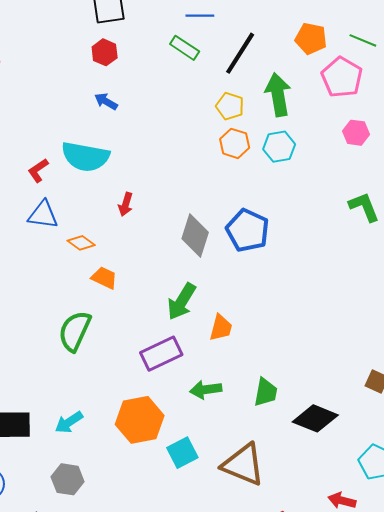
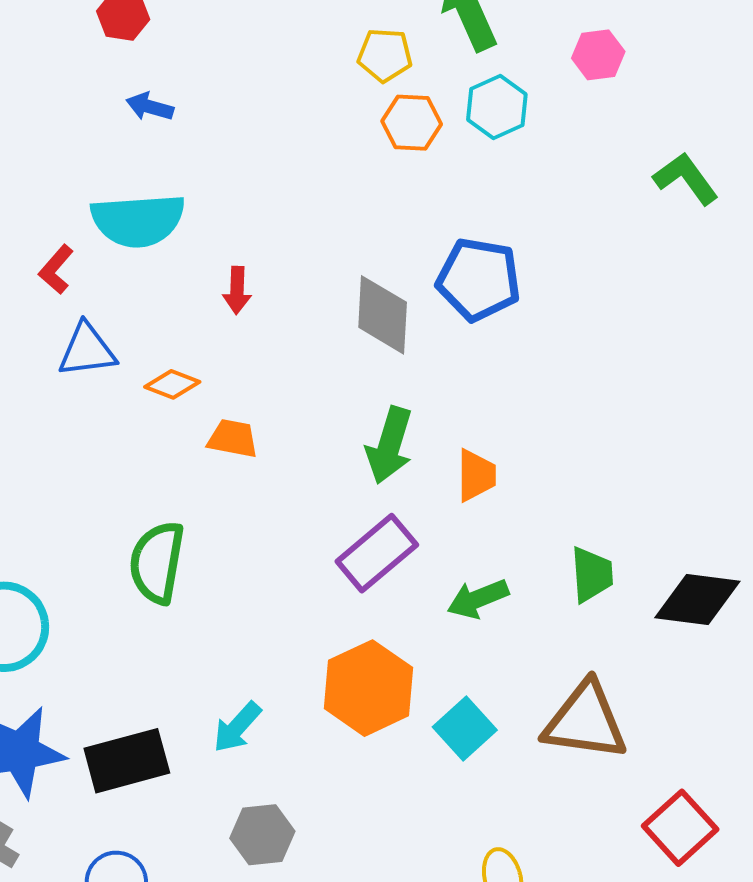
pink hexagon: (356, 133) -> (598, 55), moved
green semicircle: (75, 331) -> (157, 562), moved

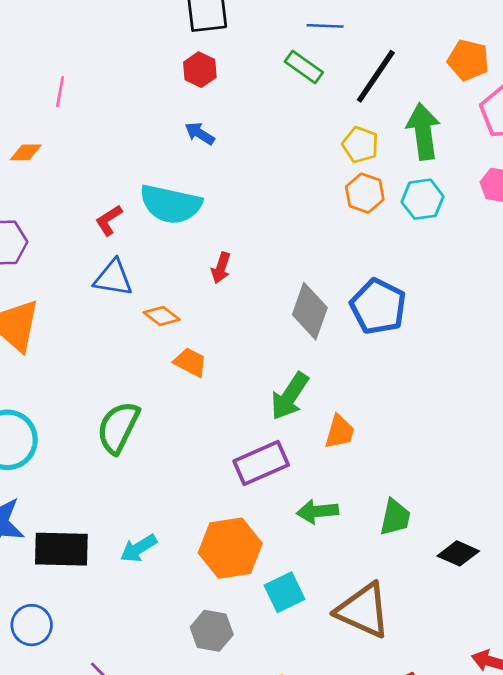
black diamond: (697, 599) -> (458, 553), size x0.7
gray hexagon: (262, 835) -> (212, 631), moved

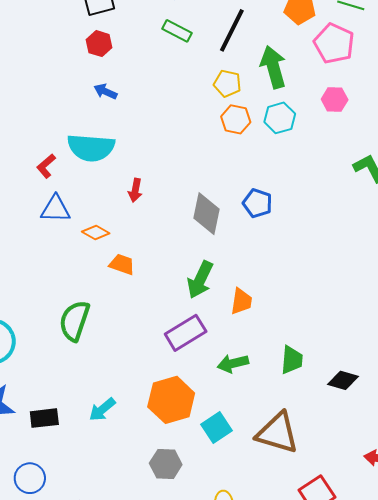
blue pentagon: (378, 307) -> (257, 203), size x0.7
black rectangle: (61, 549) -> (44, 418), size x0.7

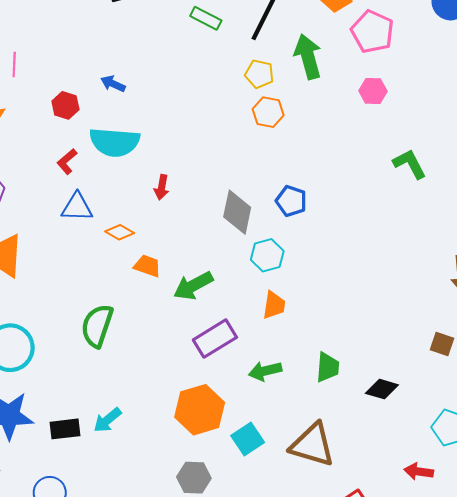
red hexagon: (99, 44) -> (65, 105), moved
blue arrow: (105, 91) -> (113, 84), moved
cyan hexagon: (280, 118) -> (267, 255), moved
green arrow: (200, 280) -> (193, 286), moved, turned 36
cyan arrow: (102, 410) -> (107, 420), moved

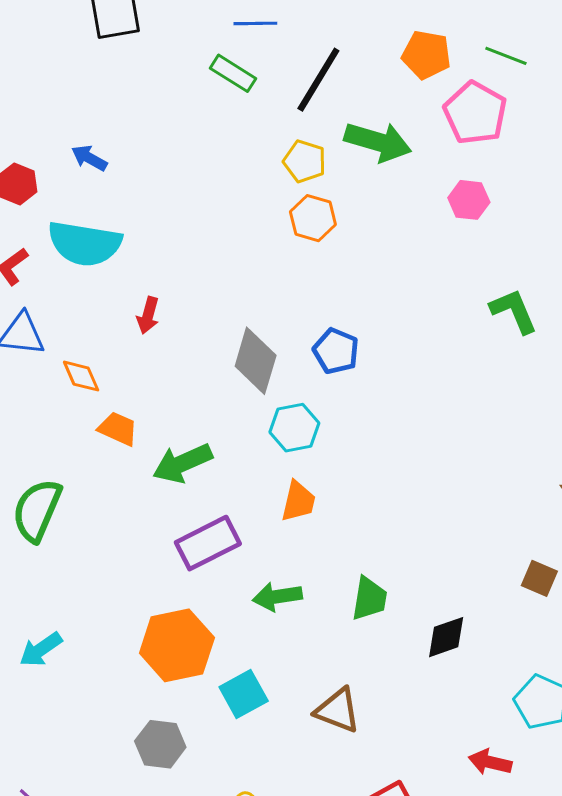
green arrow: (308, 57) -> (378, 142), turned 117
orange diamond: (120, 232) -> (81, 376), turned 32
black diamond: (382, 389) -> (446, 637), turned -40
brown triangle: (312, 445) -> (338, 710), size x0.7

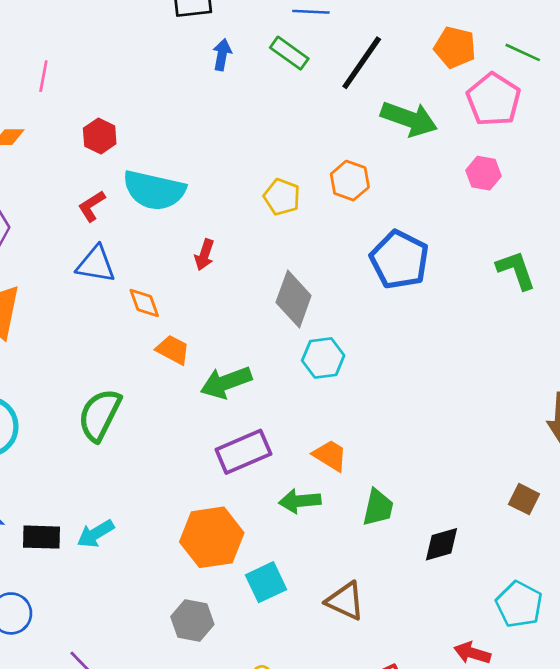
blue arrow: (89, 158) -> (222, 55), moved, turned 68
yellow pentagon: (305, 161) -> (282, 197), moved
blue pentagon: (336, 351) -> (399, 260), moved, size x1.5
orange trapezoid: (298, 501) -> (330, 455), moved, turned -75

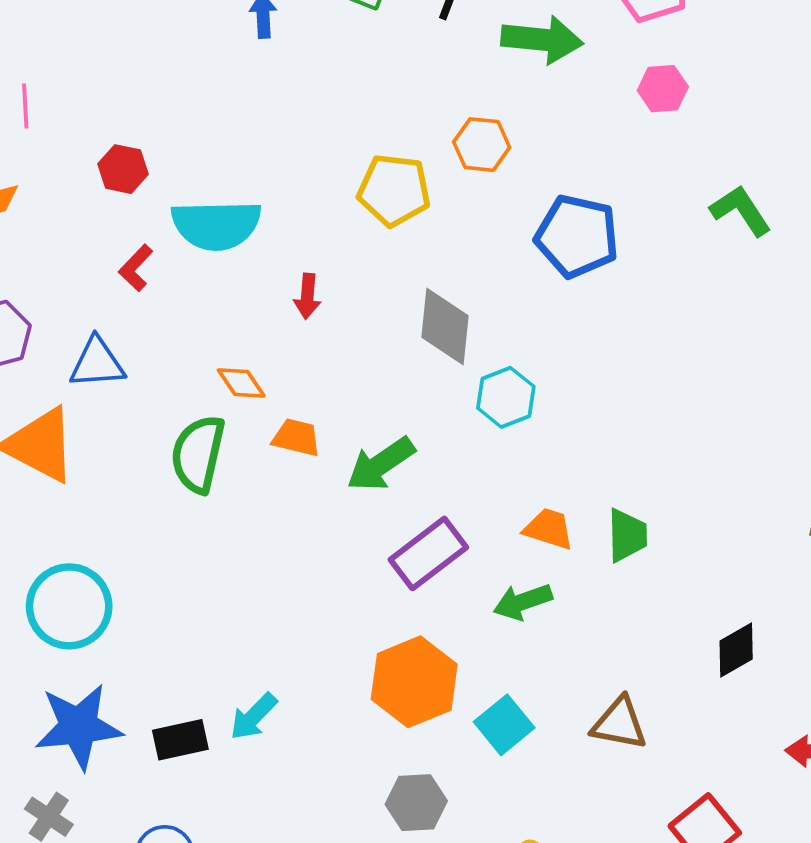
yellow pentagon: (282, 197) -> (394, 190), size x1.4
blue triangle: (96, 264) -> (97, 363), moved
green semicircle: (100, 415) -> (198, 454), moved
green trapezoid: (378, 508) -> (627, 535), moved
black diamond: (441, 544) -> (736, 650), moved

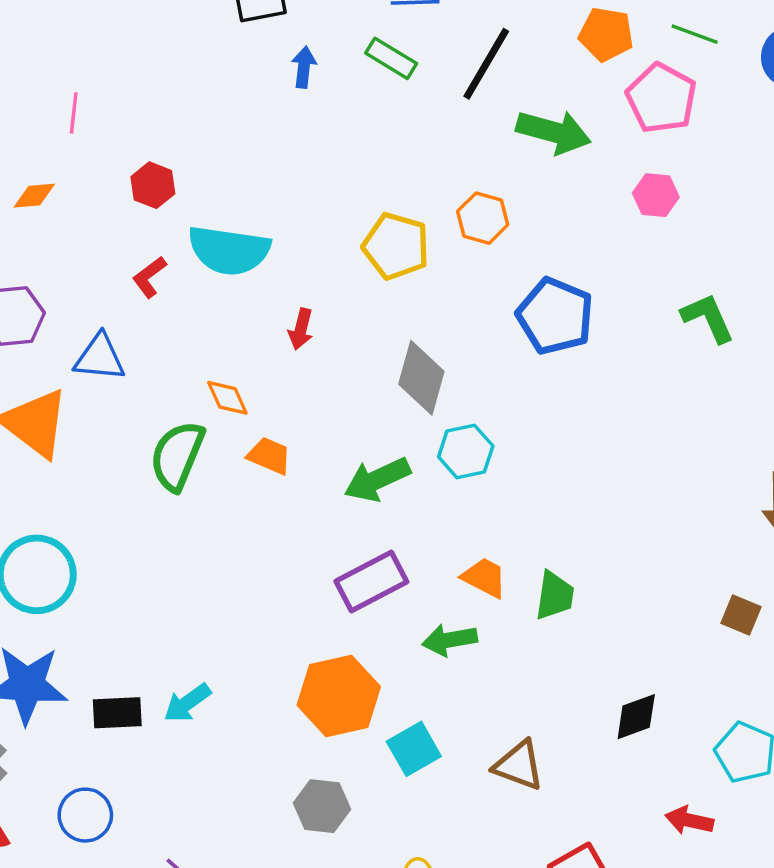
green arrow: (381, 464) -> (377, 479), moved

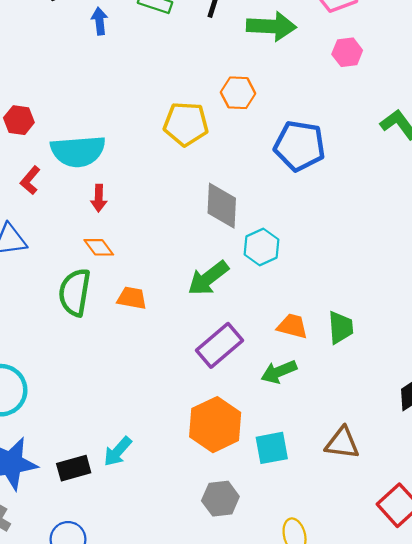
red arrow: (301, 329) -> (99, 198), moved
orange trapezoid: (269, 456) -> (132, 298), moved
cyan square: (414, 749) -> (272, 448), turned 32

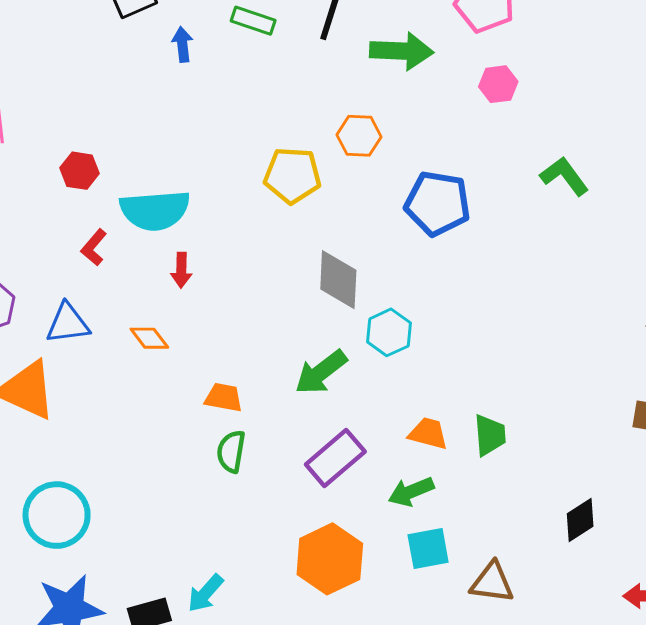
orange diamond: (99, 247) -> (149, 338), moved
green semicircle: (75, 292) -> (231, 451), moved, size x0.7
cyan square: (272, 448) -> (428, 548), moved

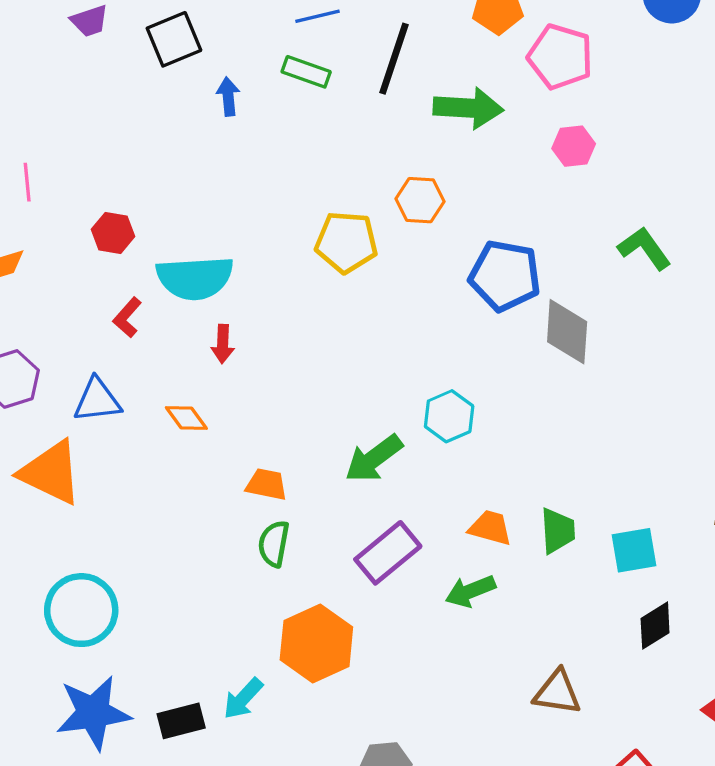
gray diamond: (338, 280) -> (567, 332), moved
cyan square: (428, 548) -> (634, 550), moved
orange hexagon: (330, 559) -> (316, 643), moved

